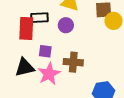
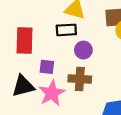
black rectangle: (39, 18) -> (66, 30), moved
purple circle: (66, 25) -> (83, 50), moved

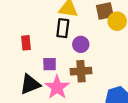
black rectangle: (66, 30) -> (63, 28), turned -72
red rectangle: (25, 41) -> (26, 43), size x0.6

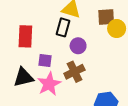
red rectangle: (26, 43) -> (25, 36), size x1.5
brown cross: (81, 71) -> (74, 72), turned -30

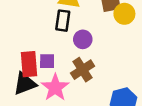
red rectangle: (25, 36) -> (29, 64), moved

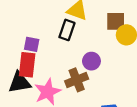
purple circle: (83, 39) -> (91, 61), moved
purple square: (47, 61) -> (32, 44), moved

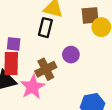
brown cross: (77, 80) -> (46, 69), moved

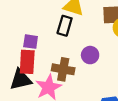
brown cross: (46, 69) -> (63, 69), turned 35

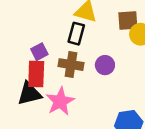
purple square: (31, 42) -> (39, 52), turned -35
brown cross: (63, 69) -> (71, 65), moved

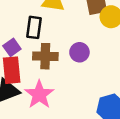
black rectangle: (76, 34) -> (34, 27), moved

